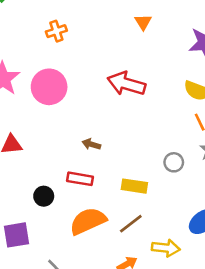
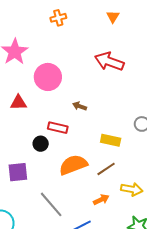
orange triangle: (143, 22) -> (113, 17), moved
pink circle: (49, 87) -> (48, 77), moved
red rectangle: (80, 179) -> (58, 128), moved

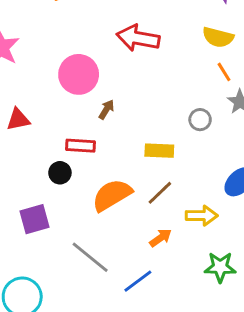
pink circle: (48, 77) -> (79, 74), moved
brown arrow: (80, 106) -> (106, 109), turned 112

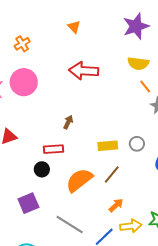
pink circle: (79, 74) -> (24, 82), moved
gray circle: (200, 120) -> (137, 144), moved
yellow arrow: (202, 216) -> (131, 226), moved

